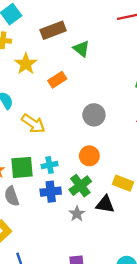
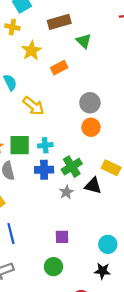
orange circle: (89, 156) -> (91, 127), moved

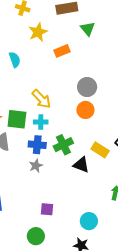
yellow arrow: (34, 106) -> (41, 99), moved
gray star: (66, 192) -> (36, 166), moved

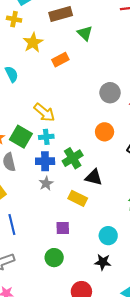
gray circle: (87, 87) -> (110, 93), moved
orange circle: (85, 110) -> (105, 132), moved
green square: (17, 119) -> (21, 137), turned 30
yellow rectangle: (100, 150) -> (78, 198), moved

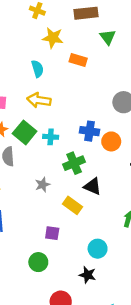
yellow star: (33, 43) -> (53, 38), turned 30
orange rectangle: (60, 60) -> (78, 60), turned 35
cyan semicircle: (12, 74) -> (38, 69), moved
yellow arrow: (44, 112) -> (39, 100), moved, turned 140
blue cross: (45, 161) -> (90, 131), moved

